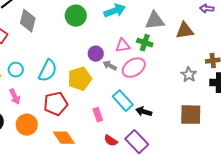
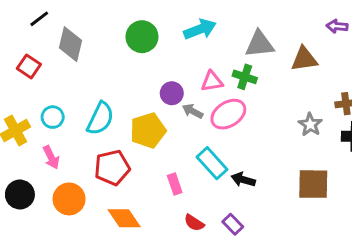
purple rectangle: (137, 142) -> (233, 224), size x0.6

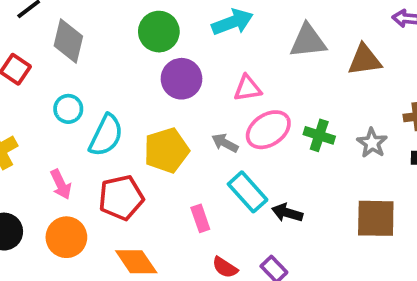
green cross: (245, 77) -> (319, 135), moved
purple circle: (172, 93) -> (181, 79), moved, size x1.4
gray arrow: (193, 111) -> (225, 143), moved
cyan circle: (53, 117) -> (68, 109), moved
pink arrow: (51, 157) -> (61, 184), moved

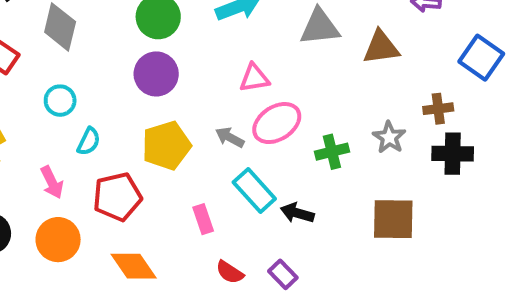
purple circle: (181, 79) -> (156, 74), moved
cyan semicircle: (106, 135) -> (89, 141), moved, size x0.6
green cross: (319, 135) -> (332, 152), moved, turned -32

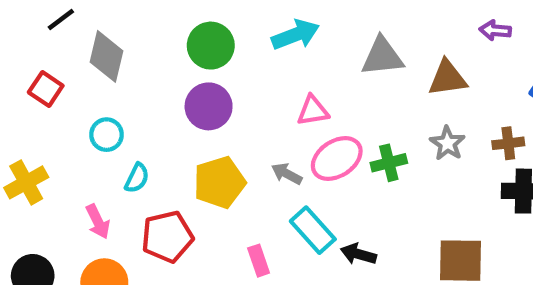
gray star: (389, 137) -> (447, 143), moved
green cross: (332, 152) -> (389, 163), moved

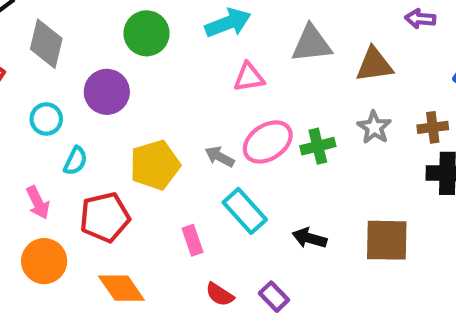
purple circle: (209, 106) -> (107, 92), moved
pink triangle: (313, 111) -> (249, 77), moved
black arrow: (358, 254) -> (309, 238), moved

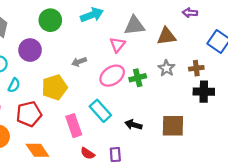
pink triangle: (249, 77) -> (117, 45), moved, turned -42
gray arrow: (220, 157) -> (79, 62), moved, turned -48
pink rectangle: (192, 240) -> (74, 126), size x1.5
purple rectangle: (274, 297) -> (115, 155), turned 40

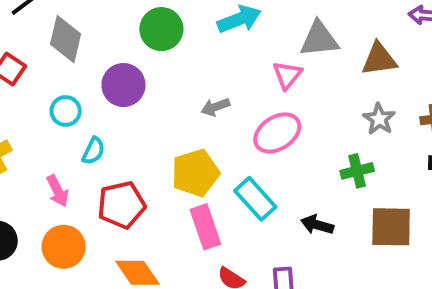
green cross: (138, 78) -> (357, 171), moved
yellow pentagon: (55, 87) -> (195, 173), moved

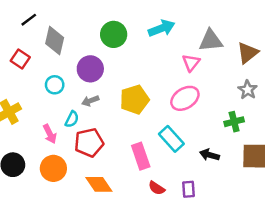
brown triangle: (379, 59) -> (248, 53), turned -30
gray arrow: (215, 107) -> (90, 101), moved
cyan semicircle: (94, 151) -> (72, 119), moved
yellow pentagon: (195, 173) -> (135, 100), moved

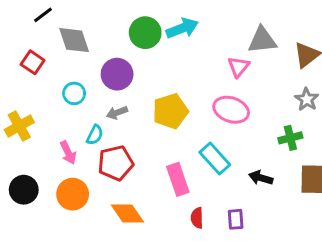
cyan arrow: (162, 28) -> (182, 28), moved
gray diamond: (55, 41) -> (74, 40), turned -32
pink ellipse: (185, 98) -> (231, 110), turned 52
red semicircle: (157, 188) -> (197, 218), turned 56

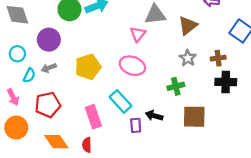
cyan semicircle: (95, 135) -> (29, 75), moved
red semicircle: (197, 218) -> (87, 145), moved
purple rectangle: (236, 219) -> (136, 125), moved

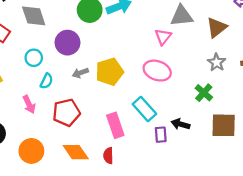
gray arrow: (49, 68) -> (80, 73), moved
green cross: (176, 86) -> (204, 93), turned -35
orange circle: (16, 128) -> (31, 151), moved

